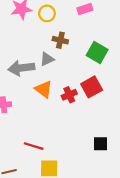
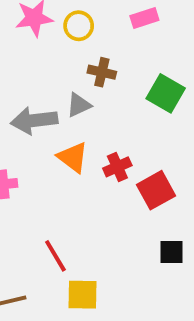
red square: (92, 87) -> (156, 190), moved
red line: (34, 146) -> (55, 256), turned 42

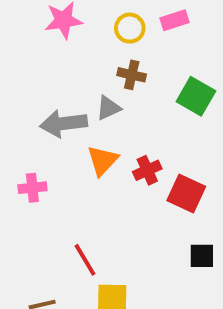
yellow circle: (79, 26) -> (130, 28), moved
orange triangle: (73, 157) -> (103, 160), turned 36
red square: (156, 190) -> (186, 194), turned -36

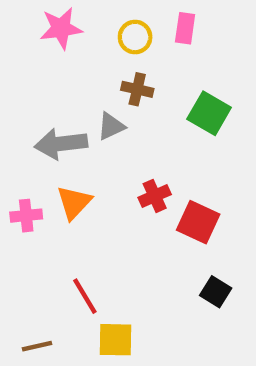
pink rectangle: (175, 20) -> (185, 28), turned -64
orange triangle: (103, 160) -> (74, 202), moved
black square: (202, 256) -> (216, 292), turned 32

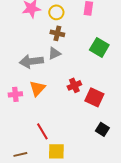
yellow circle: (135, 37) -> (56, 12), moved
brown cross: (137, 89) -> (57, 33), moved

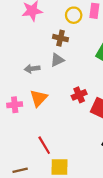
yellow circle: (56, 12) -> (74, 15), moved
gray arrow: (31, 61) -> (32, 69), size x0.6

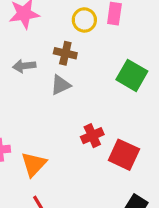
gray arrow: (32, 69) -> (24, 66), moved
orange triangle: (39, 98) -> (34, 164), moved

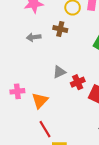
gray triangle: (61, 85) -> (59, 72), moved

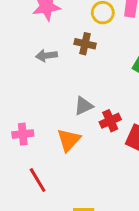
orange triangle: (40, 101) -> (69, 140), moved
red line: (45, 129) -> (38, 180), moved

